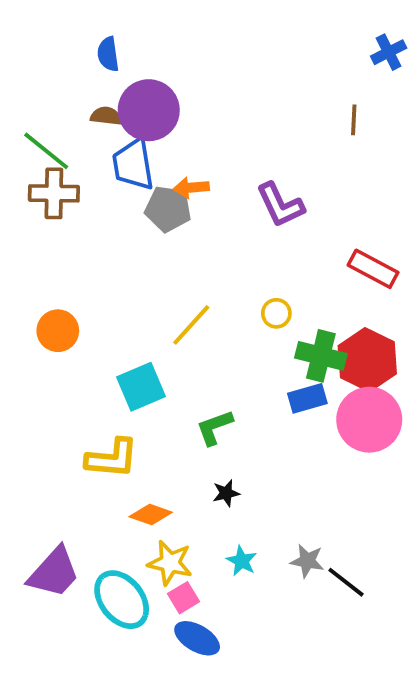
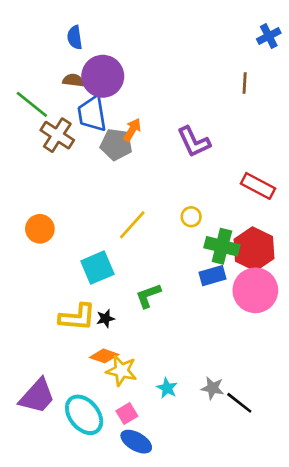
orange arrow: (191, 188) -> (132, 130), turned 125
brown cross: (54, 193) -> (57, 135), moved, turned 32
black star: (226, 493) -> (105, 318), moved
yellow star: (170, 563) -> (122, 371), moved

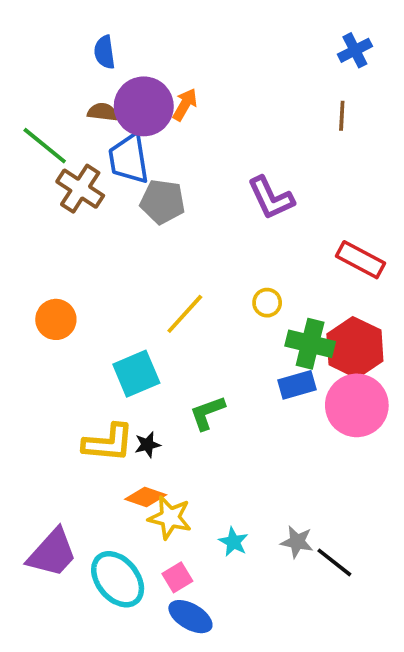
blue cross: (269, 36) -> (355, 50), moved
orange arrow: (132, 130) -> (185, 105), moved

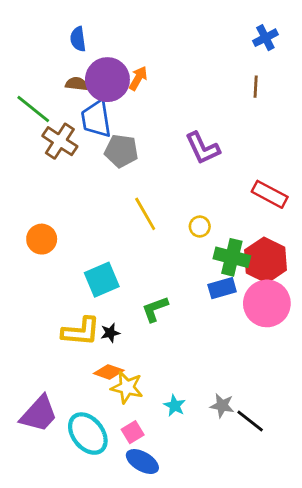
yellow line: (185, 314) -> (145, 214), moved, turned -72

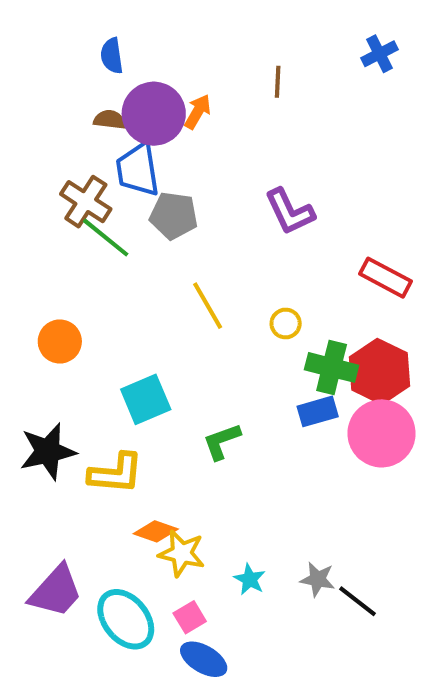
brown line: (256, 87) -> (278, 82), moved
green line: (33, 109) -> (106, 238), moved
black star: (110, 333) -> (48, 451), moved, size x2.0

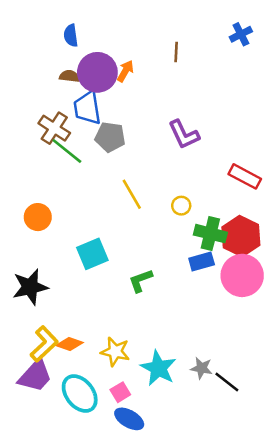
yellow L-shape: (116, 473) -> (44, 344), moved, turned -48
orange diamond: (156, 531) -> (70, 344), moved
cyan star: (250, 579) -> (158, 368), size x1.8

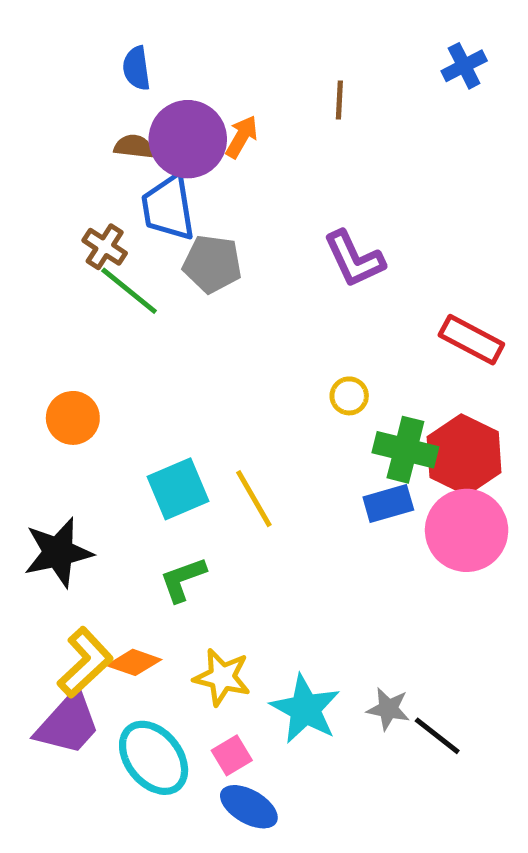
brown cross: (54, 128) -> (105, 247), size x0.7
yellow line: (132, 194) -> (254, 499), moved
green L-shape: (141, 281) -> (183, 579), moved

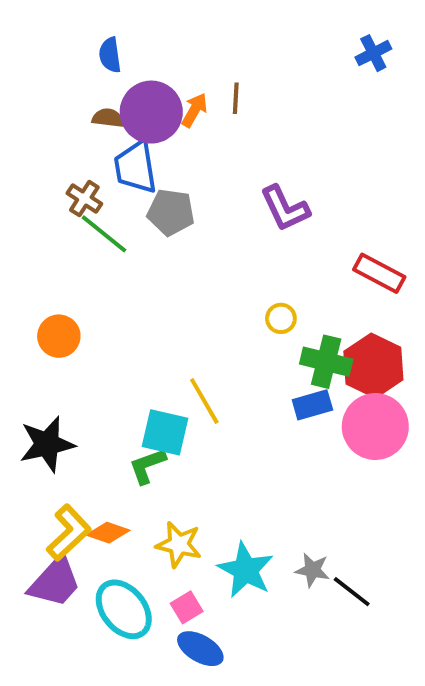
brown line: (339, 100) -> (236, 98), moved
cyan square: (178, 489) -> (165, 432), moved, turned 36

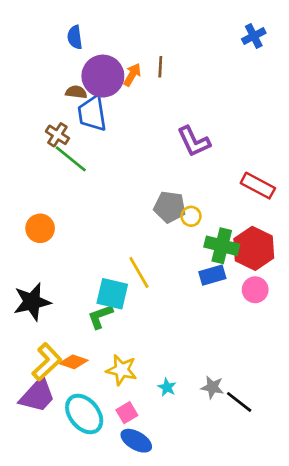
brown semicircle: (108, 118) -> (76, 92), moved
gray pentagon: (171, 212) -> (170, 207), moved
pink circle: (375, 427) -> (255, 290), size x0.6
cyan star: (246, 570) -> (167, 387), size x0.5

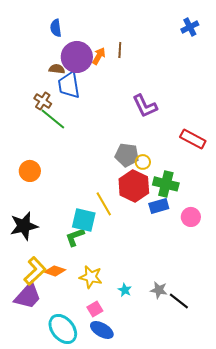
red hexagon: (254, 248) -> (134, 186), moved
cyan ellipse: (84, 414) -> (63, 329), moved

